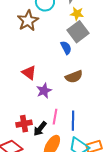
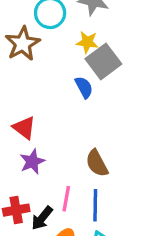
yellow star: (77, 14) -> (87, 42), moved
brown semicircle: (74, 77) -> (97, 163), moved, turned 84
purple star: (44, 91) -> (32, 162), moved

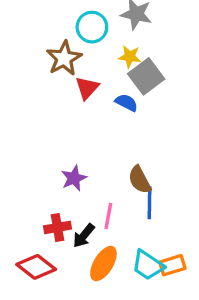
blue semicircle: (84, 87) -> (126, 103), turned -35
red triangle: (24, 128) -> (87, 88), moved, turned 35
blue line: (95, 205) -> (149, 203), moved

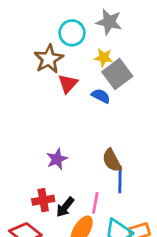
pink line: (108, 216) -> (95, 203), moved

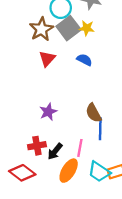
gray square: (117, 74) -> (69, 28), moved
red triangle: (68, 84) -> (47, 59), moved

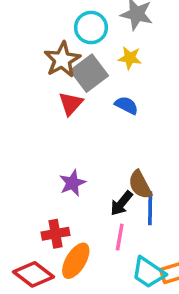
gray square: (69, 28) -> (89, 73), moved
black arrow: (55, 151) -> (121, 203), moved
orange ellipse: (69, 171) -> (76, 261), moved

